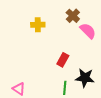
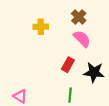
pink semicircle: (88, 31) -> (82, 39), moved
black star: (85, 78) -> (94, 72), moved

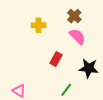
red rectangle: (68, 65) -> (56, 59), moved
green line: (70, 95) -> (66, 90), turned 32

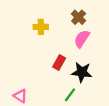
pink semicircle: (77, 37) -> (82, 39), turned -102
black star: (89, 68) -> (82, 72), moved

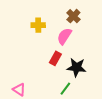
pink semicircle: (82, 39) -> (64, 36), moved

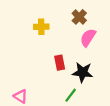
pink semicircle: (64, 36) -> (88, 38), moved
red rectangle: (55, 58) -> (60, 63), turned -40

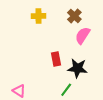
yellow cross: (41, 27) -> (38, 16), moved

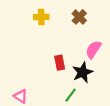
pink semicircle: (83, 35) -> (93, 50), moved
black star: (77, 68) -> (82, 72), turned -30

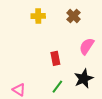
black star: (82, 72) -> (84, 79), moved
green line: (71, 95) -> (57, 87), moved

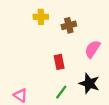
brown cross: (74, 16) -> (69, 25), moved, turned 32
black star: (84, 79) -> (89, 83), turned -30

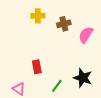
pink semicircle: (92, 49) -> (86, 35), moved
red rectangle: (59, 62) -> (37, 67), moved

